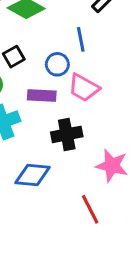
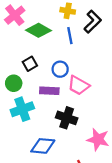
blue line: (81, 39) -> (70, 36), moved
black cross: (67, 134) -> (67, 118), turned 30

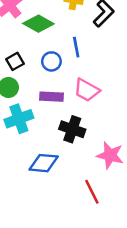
blue line: (70, 36) -> (76, 47), moved
black square: (30, 64) -> (15, 61), moved
blue circle: (60, 69) -> (51, 61), moved

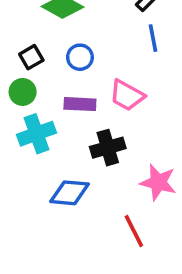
blue line: (76, 47) -> (153, 38), moved
black cross: (72, 129) -> (108, 148), turned -35

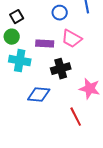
blue circle: (80, 57) -> (60, 13), moved
cyan cross: (37, 134) -> (20, 61), turned 30

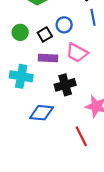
black square: (17, 17) -> (45, 34), moved
green circle: (12, 37) -> (20, 32), moved

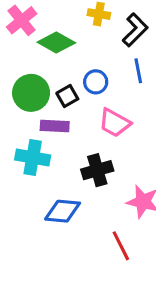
green circle: (20, 32) -> (31, 93), size x1.5
purple rectangle: (48, 58) -> (55, 126), moved

